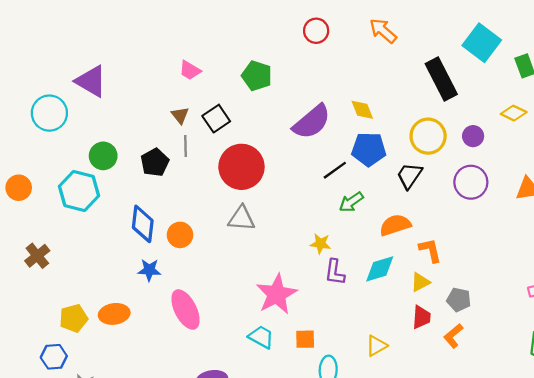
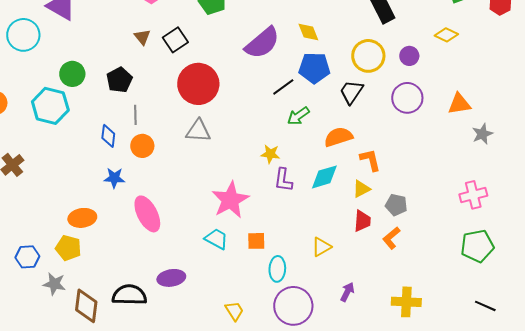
gray line: (185, 146) -> (135, 115), moved
blue diamond: (143, 224) -> (108, 136), size x0.7
yellow pentagon: (74, 318) -> (68, 248), moved, turned 30

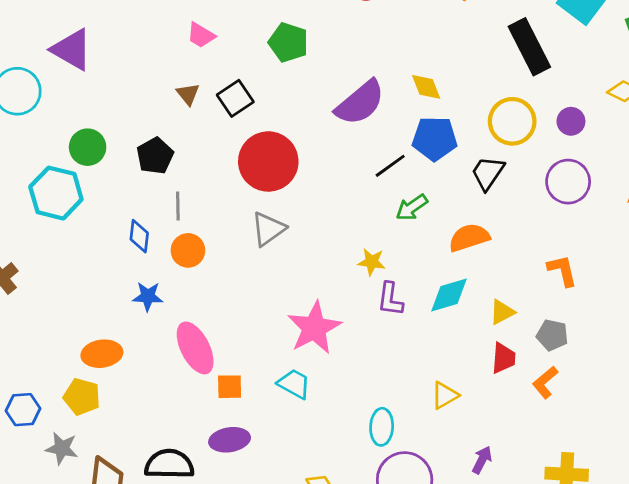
gray triangle: (198, 131) -> (268, 229), turned -40
orange L-shape: (370, 160) -> (562, 271), moved
orange square: (256, 241) -> (230, 387), moved

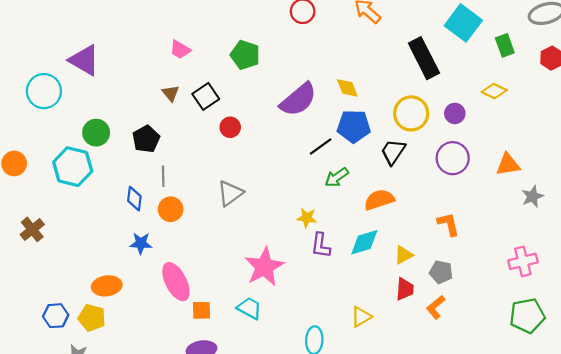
red circle: (268, 161) -> (230, 127), moved, size x0.5
blue hexagon: (23, 410) -> (56, 316), moved

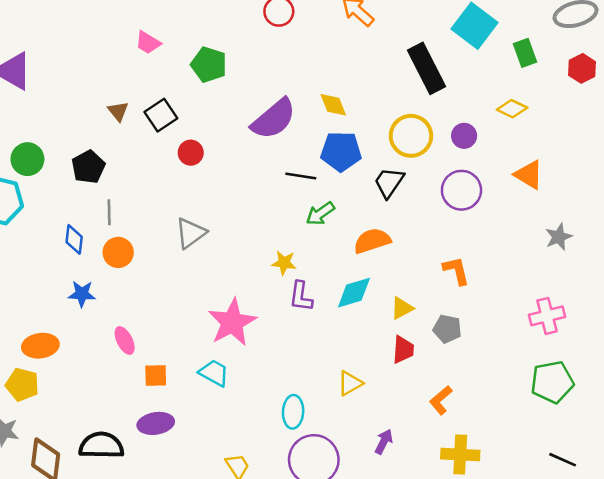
pink trapezoid: (180, 50) -> (148, 43), moved
black line: (321, 146) -> (301, 176), turned 45
orange triangle: (508, 165) -> (529, 175), moved, turned 40
pink ellipse: (176, 282) -> (125, 341), size x0.6
orange L-shape: (436, 307) -> (441, 400), moved

